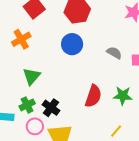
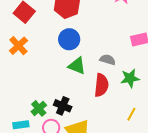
gray semicircle: (114, 53) -> (108, 60), moved
green triangle: (32, 76) -> (77, 66), moved, turned -36

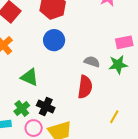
green triangle: (77, 66) -> (30, 77), moved
green star: (130, 78) -> (118, 65), moved

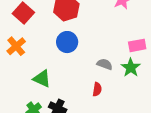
green star: (118, 65) -> (131, 68), turned -30
red semicircle: (85, 87) -> (97, 89), size x0.6

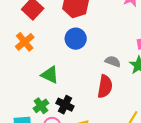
red semicircle: (97, 89) -> (105, 86), size x1.6

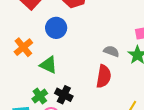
blue circle: (76, 39) -> (56, 28), moved
orange cross: (25, 42) -> (23, 47), moved

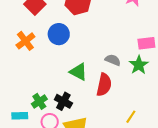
orange cross: (23, 47) -> (25, 41), moved
green triangle: (49, 65) -> (78, 72), moved

